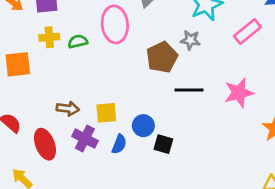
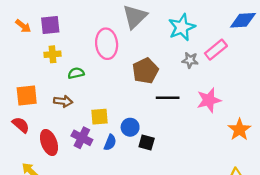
gray star: (190, 40) -> (190, 60), moved
green semicircle: (78, 42) -> (76, 73), moved
orange square: (18, 64) -> (27, 95), moved
brown arrow: (68, 109) -> (63, 101), moved

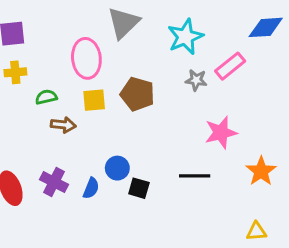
brown pentagon: (145, 71) -> (137, 94), turned -30
black line: (168, 98) -> (195, 176), moved
brown arrow: (63, 101) -> (63, 125), moved
yellow square: (100, 117) -> (94, 100), moved

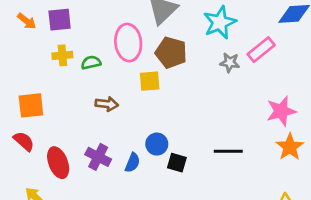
brown pentagon: (137, 94) -> (171, 53), moved
green semicircle: (46, 97) -> (91, 63), moved
yellow square: (94, 100) -> (150, 81), moved
pink star: (221, 133) -> (281, 111), moved

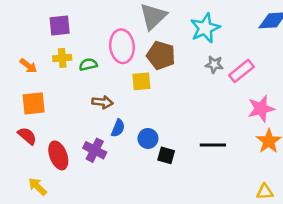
orange arrow: (27, 21) -> (28, 66), moved
pink rectangle: (261, 50) -> (241, 71), moved
blue semicircle: (132, 163) -> (118, 128), moved

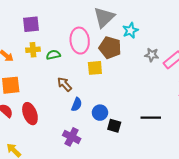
cyan star: (205, 28) -> (130, 30), moved, size x0.7
brown arrow: (102, 102) -> (64, 84), turned -140
purple cross: (95, 150) -> (72, 137), moved
red ellipse: (58, 155) -> (30, 114), moved

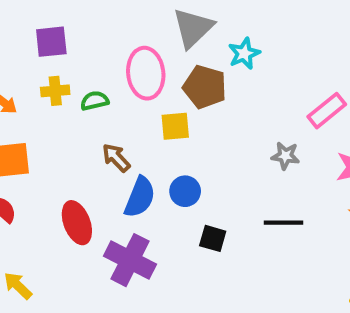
gray star: (152, 55) -> (285, 156), moved
blue semicircle: (77, 104) -> (140, 197), size x1.5
blue circle: (100, 113) -> (185, 191), moved
red ellipse: (30, 114) -> (77, 223), moved
purple cross: (72, 137) -> (130, 260), size x1.4

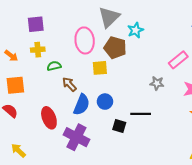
green semicircle: (95, 101) -> (54, 66), moved
black line: (283, 223) -> (141, 114), moved

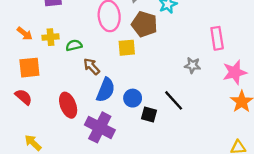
yellow cross: (38, 50) -> (51, 37), moved
pink rectangle: (178, 60) -> (217, 38), turned -60
blue circle: (105, 102) -> (133, 98), moved
black line: (141, 114) -> (174, 100), turned 48

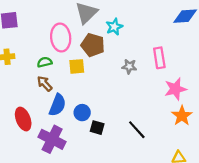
green semicircle: (74, 45) -> (45, 62), moved
gray star: (192, 65) -> (129, 66), moved
black line: (174, 100) -> (137, 130), moved

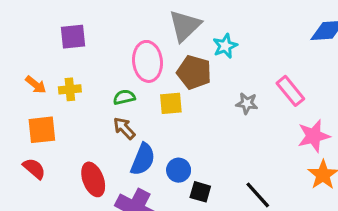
pink rectangle: (159, 58) -> (290, 91), turned -30

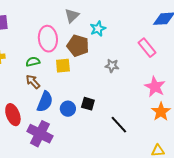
gray triangle: (185, 26) -> (72, 16), size x0.7
pink rectangle: (290, 91) -> (147, 48), moved
pink star: (314, 136) -> (155, 87), turned -30
black square: (200, 192) -> (88, 104), moved

